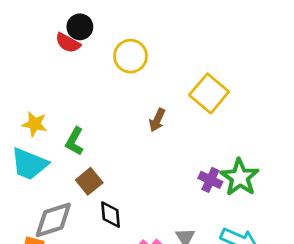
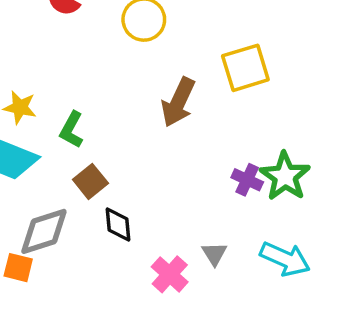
yellow square: (209, 93) -> (245, 68), turned 33
brown arrow: (157, 120) -> (178, 102), size x1.6

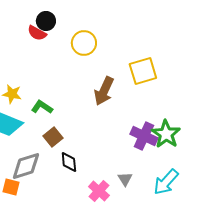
green L-shape: (72, 130) -> (42, 107), turned 95
purple cross: (247, 180) -> (144, 136), size x1.5
cyan arrow: (285, 259) -> (166, 182), turned 108

